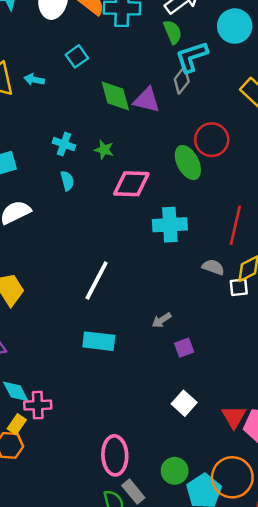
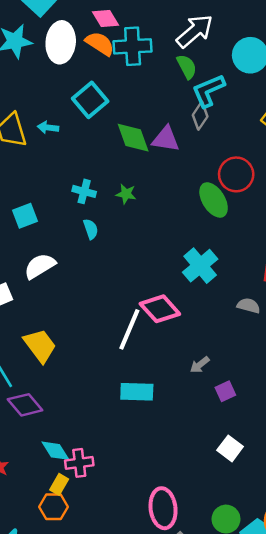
cyan square: (77, 56) -> (90, 100), size x1.5
pink diamond: (131, 184) -> (160, 309), moved, turned 51
cyan cross: (170, 225) -> (200, 266), turned -32

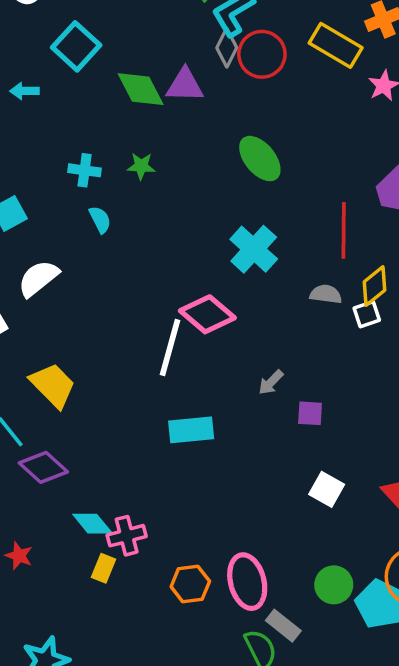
red circle: (236, 174) -> (262, 54), moved
purple square: (225, 391) -> (310, 413), turned 36
orange hexagon: (53, 507) -> (190, 584), moved

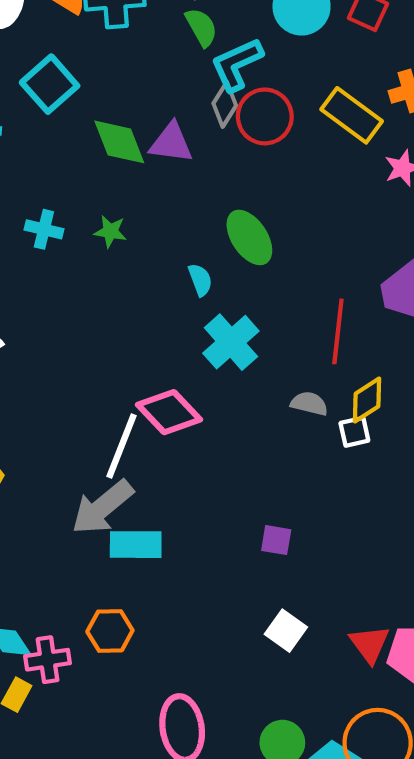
cyan semicircle: (100, 220) -> (200, 280), moved
gray arrow: (271, 382) -> (102, 507), moved, size x2.0
orange hexagon: (190, 584) -> (110, 631), moved

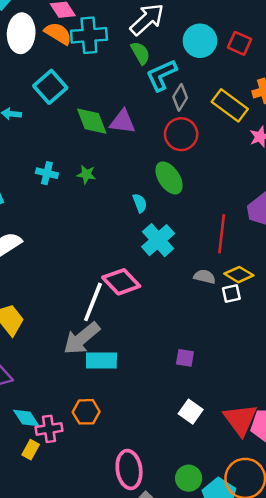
gray diamond: (225, 104) -> (180, 97), moved
red circle: (265, 116) -> (181, 134), moved
yellow diamond: (367, 400) -> (239, 275), turned 64
red triangle: (369, 644) -> (240, 420), size x1.4

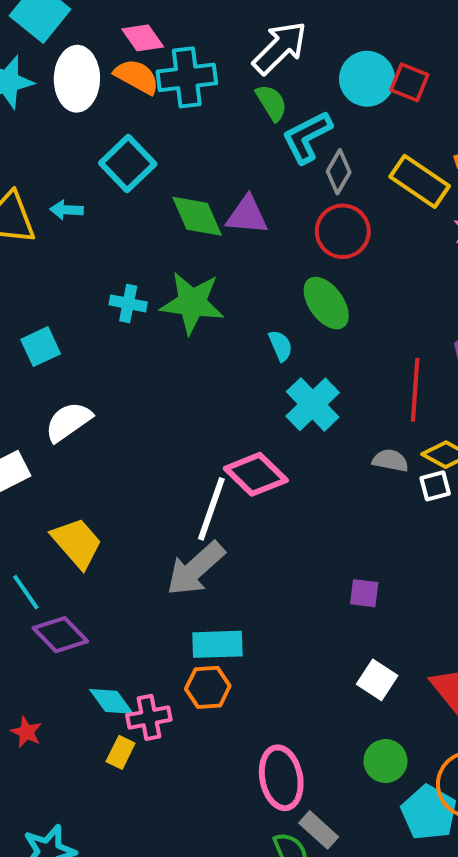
red square: (239, 43) -> (409, 82), moved
green star: (86, 174) -> (192, 303), size x2.0
cyan rectangle: (101, 360) -> (217, 644), moved
green circle: (189, 478) -> (385, 761), moved

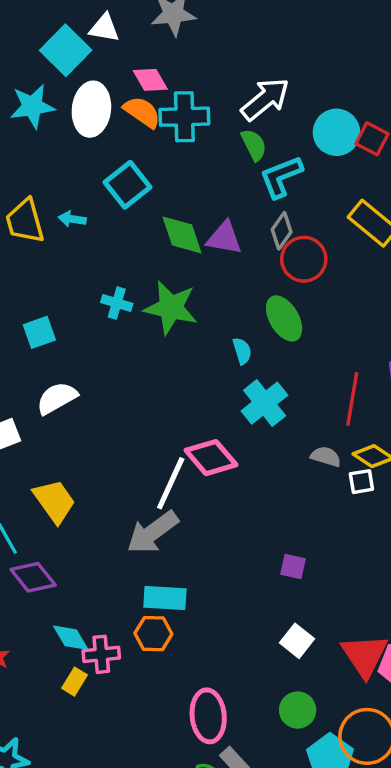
gray diamond: (339, 172) -> (282, 231), moved

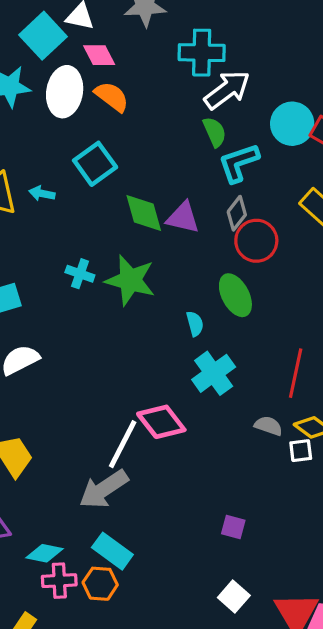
pink diamond: (150, 80) -> (99, 55), moved
cyan cross: (184, 117) -> (202, 53), moved
cyan rectangle: (165, 598) -> (112, 551), turned 30
cyan diamond: (71, 638) -> (44, 553), moved, turned -51
pink cross: (101, 654) -> (59, 581), moved

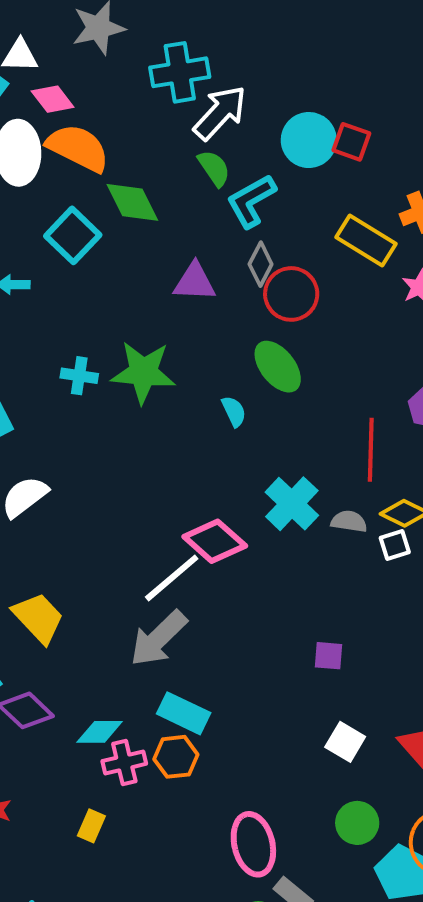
orange semicircle: (112, 97) -> (78, 148), size x1.4
green diamond: (144, 213) -> (132, 202), moved
cyan cross: (214, 373) -> (292, 504), moved
white line: (123, 444) -> (172, 578), turned 33

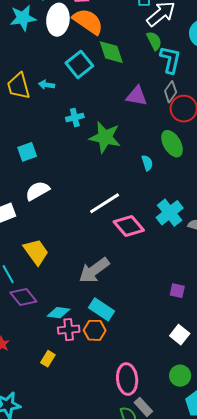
cyan L-shape: (251, 201) -> (170, 60), turned 124
cyan cross: (79, 376) -> (75, 118), moved, turned -30
white line: (172, 578) -> (105, 203), moved

